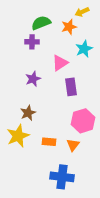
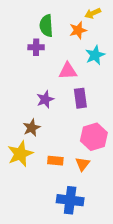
green semicircle: (41, 23) -> (46, 26), turned -72
pink triangle: (60, 63) -> (68, 71), turned 30
purple star: (33, 79) -> (45, 99), moved

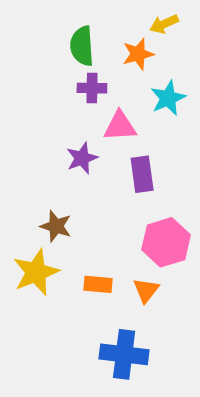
purple cross: (36, 47) -> (92, 88), moved
purple star: (45, 99) -> (82, 158), moved
brown star: (32, 128) -> (56, 226), turned -30

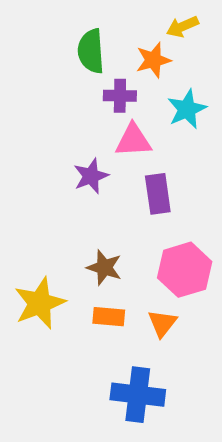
purple cross: (92, 88) -> (120, 96), moved
brown star: (56, 226) -> (104, 268), moved

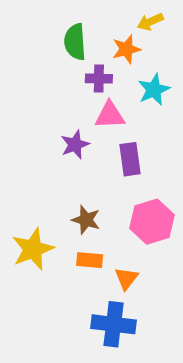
orange triangle: (162, 323) -> (126, 278), moved

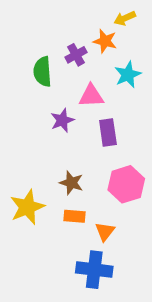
green semicircle: (75, 42) -> (42, 72), moved
orange star: (126, 49) -> (105, 41), turned 30
purple cross: (99, 79) -> (76, 55), moved, turned -30

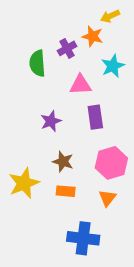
purple star: (62, 120) -> (51, 121), moved
orange triangle: (105, 232) -> (107, 198), moved

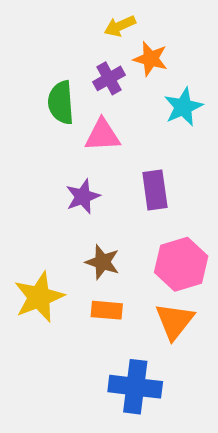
yellow arrow: (110, 16) -> (120, 26), moved
pink triangle: (80, 85) -> (102, 135), moved
orange triangle: (107, 198) -> (175, 321), size x1.4

